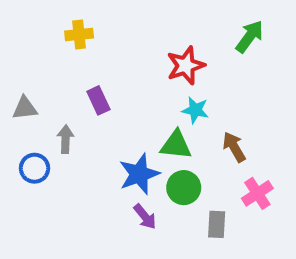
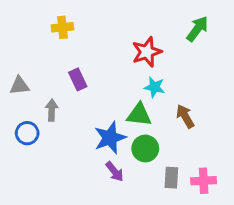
pink cross: (257, 193) -> (204, 181), moved, turned 30

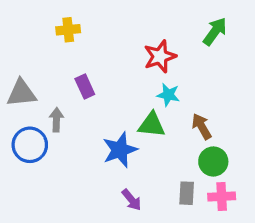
gray triangle: (19, 86) -> (21, 93), size x1.4
blue circle: (27, 133) -> (30, 145), size x1.4
green circle: (145, 148) -> (213, 162), moved
purple arrow: (115, 171) -> (132, 200), moved

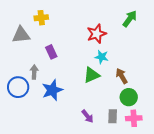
gray triangle: (21, 93) -> (21, 35), moved
green triangle: (152, 125) -> (92, 75), turned -30
blue star: (120, 150) -> (52, 90), moved
purple arrow: (132, 200) -> (87, 116), moved

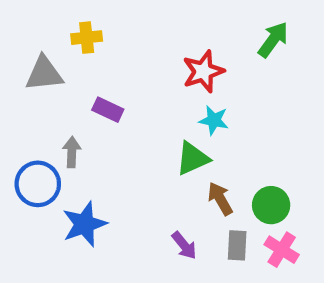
purple rectangle: (51, 52) -> (108, 110), turned -40
brown arrow: (122, 76) -> (220, 199), moved
blue star: (52, 90) -> (84, 224), moved
pink cross: (134, 118) -> (282, 250), turned 35

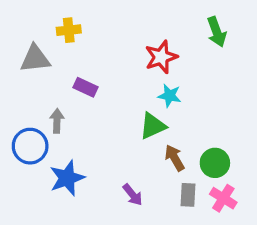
green arrow: (273, 40) -> (217, 32), turned 124
purple arrow: (184, 245) -> (133, 195), moved

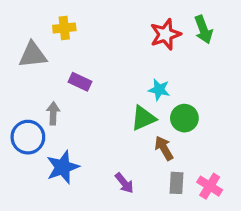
red star: (161, 57) -> (165, 34), moved
green circle: (215, 163) -> (184, 118), moved

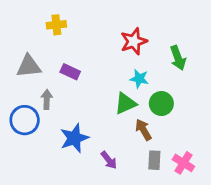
green arrow: (203, 30) -> (178, 58), moved
red star: (165, 34) -> (134, 41), moved
gray triangle: (33, 55) -> (29, 66), moved
blue star: (63, 167) -> (74, 138), moved

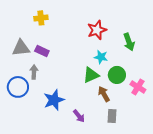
purple rectangle: (70, 72) -> (42, 51), moved
pink cross: (183, 163) -> (138, 87), moved

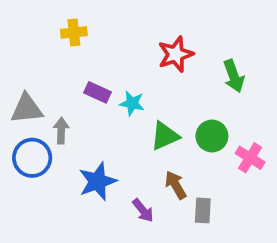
gray triangle: (21, 48) -> (27, 109), moved
purple rectangle: (42, 51) -> (98, 92), moved
cyan star: (101, 57) -> (132, 103), moved
brown arrow: (104, 94) -> (176, 185), moved

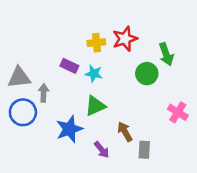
yellow cross: (74, 32) -> (96, 43), moved
green triangle: (165, 136) -> (95, 106), moved
green circle: (212, 136) -> (147, 74), moved

